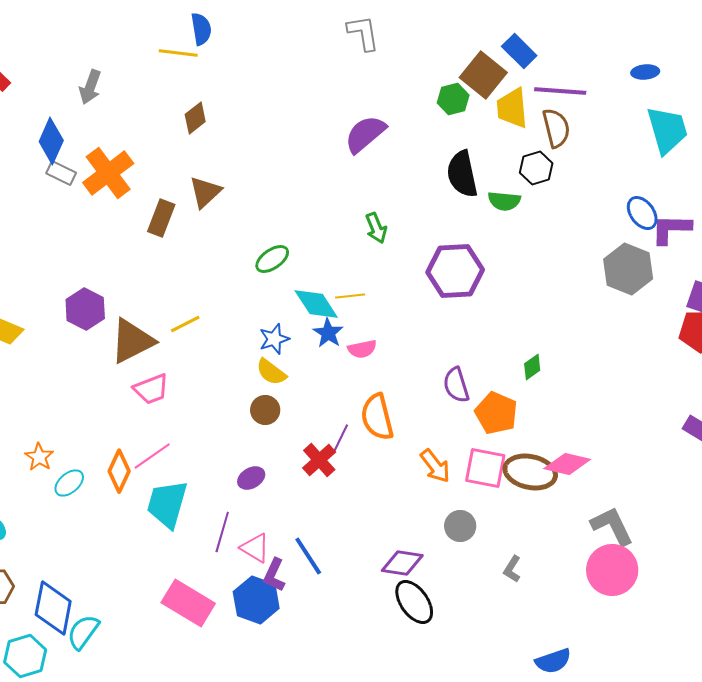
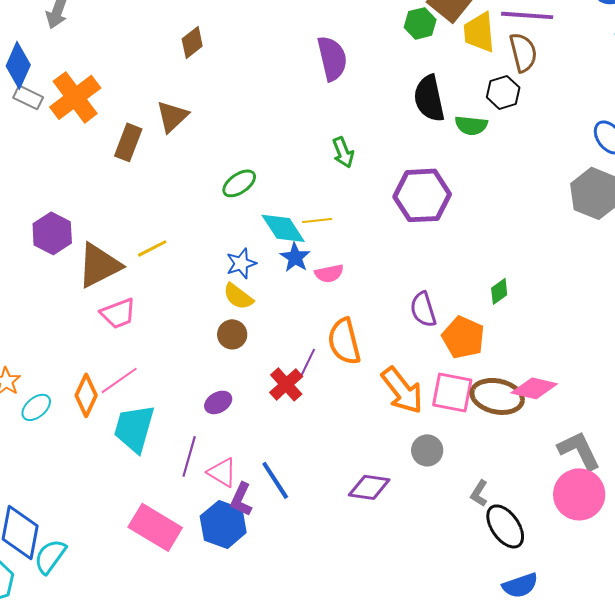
brown diamond: (195, 118) -> (192, 42), moved
purple semicircle: (365, 134) -> (332, 58), turned 117
orange arrow: (435, 466) -> (402, 390), size x1.4
black ellipse: (414, 602) -> (505, 526), moved

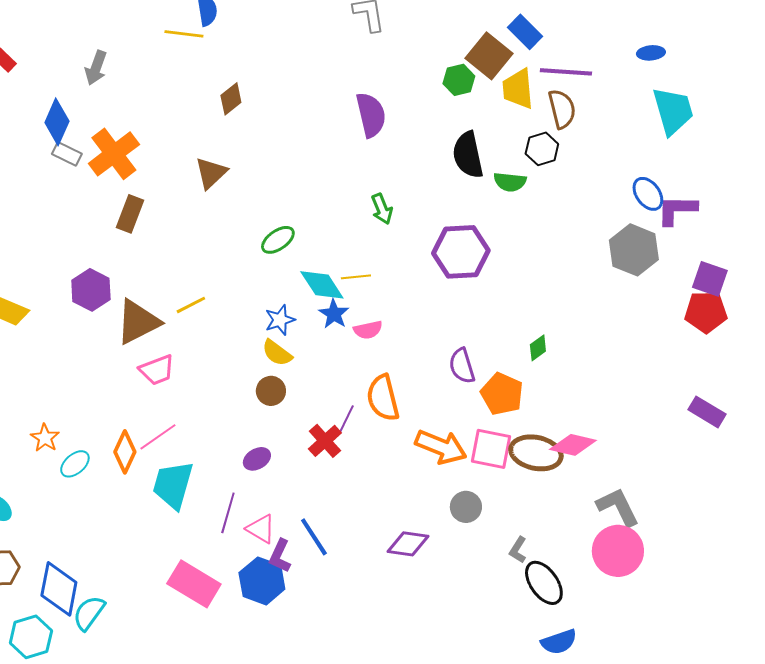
brown rectangle: (128, 142) -> (130, 214), moved
orange arrow: (402, 390) -> (441, 447), turned -30

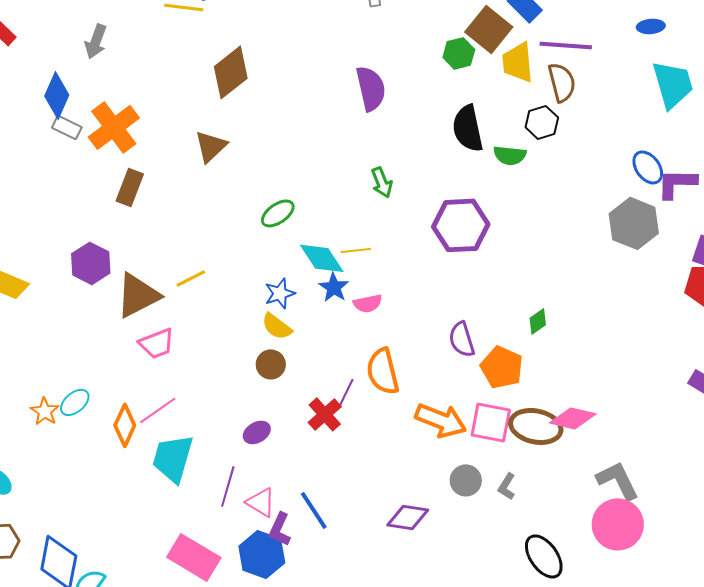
brown diamond: (231, 99) -> (231, 72), size x1.6
cyan ellipse: (75, 464) -> (75, 402), moved
gray L-shape: (518, 550) -> (507, 486), moved

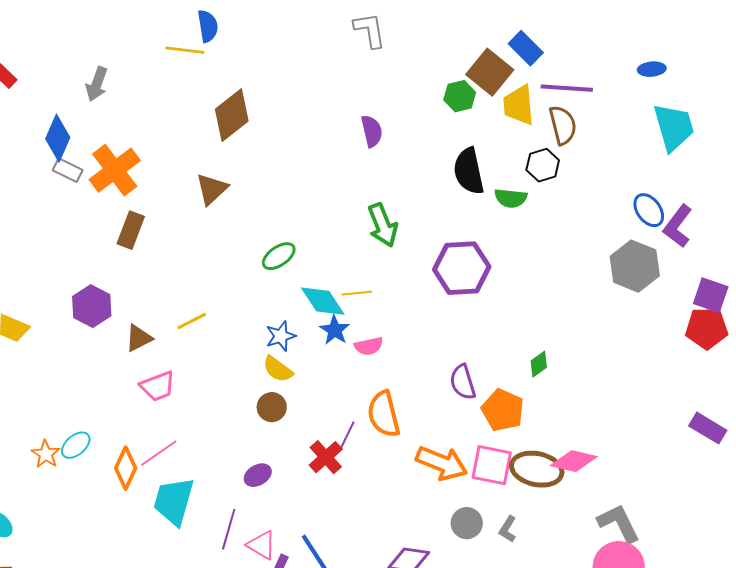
purple semicircle: (371, 88) -> (372, 131), size x0.7
green arrow: (382, 182) -> (383, 225), size x1.4
purple L-shape: (677, 183) -> (678, 226), turned -54
brown triangle: (138, 295) -> (139, 338), size x0.6

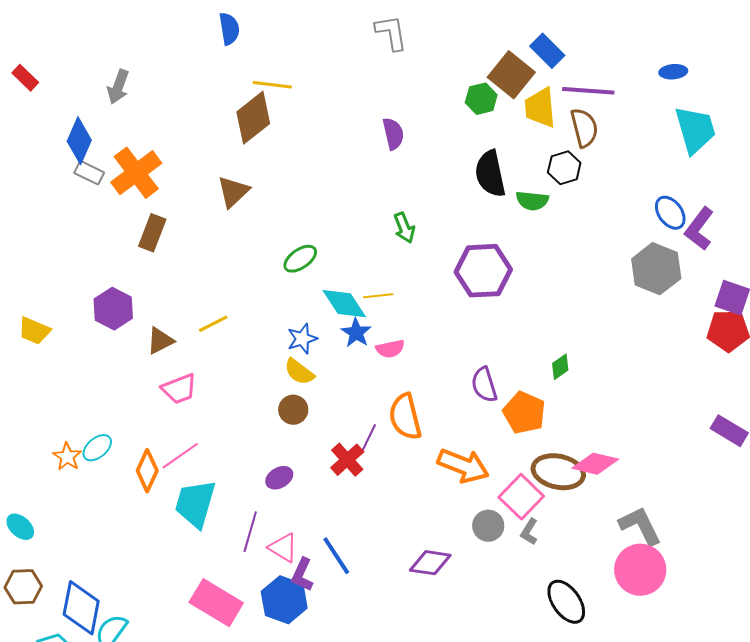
yellow line: (185, 50) -> (272, 85), moved
green arrow: (383, 225) -> (404, 228), size x0.7
pink square: (492, 465) -> (521, 497), moved, turned 33

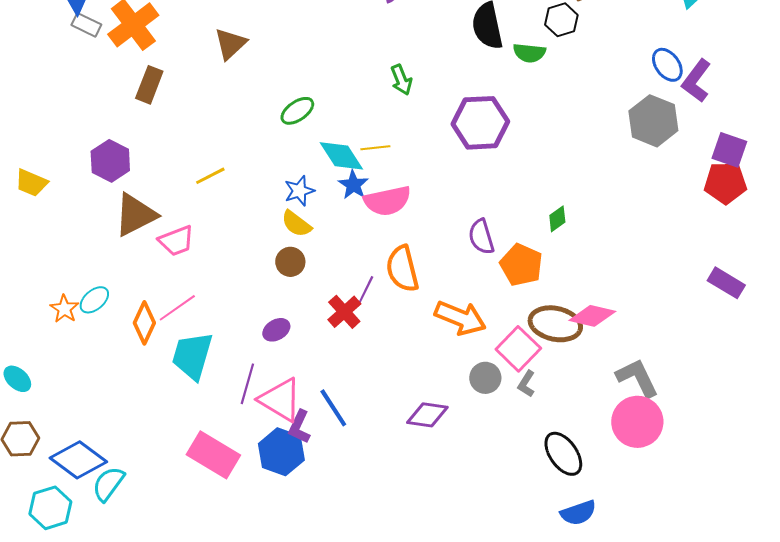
brown triangle: (160, 341) -> (135, 215), moved, size x1.6
pink semicircle: (390, 349) -> (387, 201), size x1.6
pink triangle: (283, 548) -> (280, 400), size x1.5
blue diamond: (81, 608) -> (78, 460), turned -64

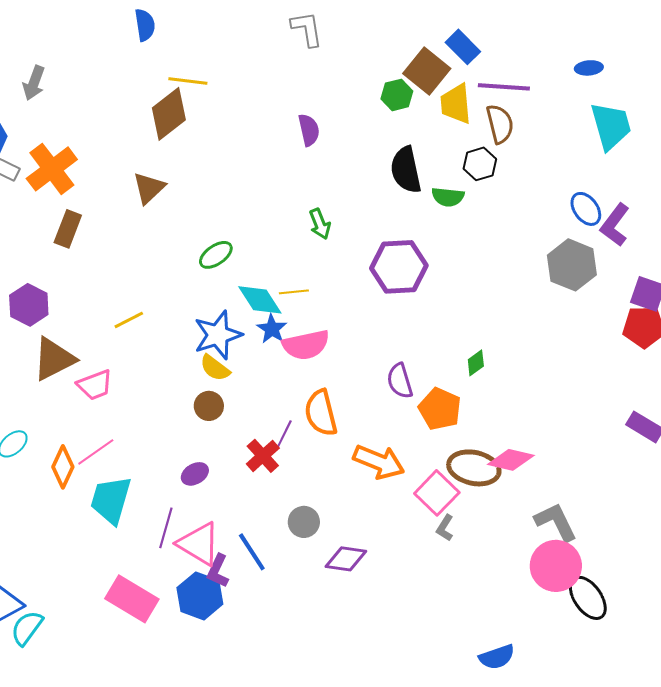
blue star: (299, 191) -> (218, 335), size x1.6
gray circle: (485, 378) -> (304, 522), moved
black ellipse: (563, 454) -> (588, 598), moved

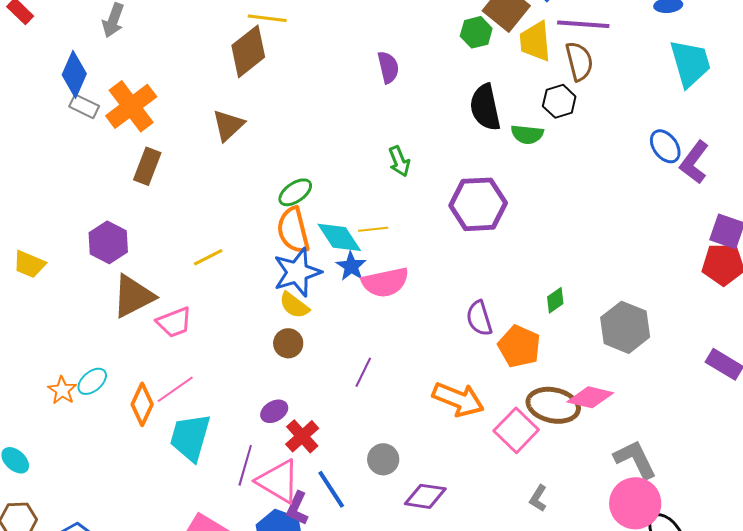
gray hexagon: (572, 265) -> (625, 327), moved
orange semicircle: (321, 413) -> (293, 230), moved
red cross: (263, 456) -> (302, 436), moved
gray L-shape: (445, 528) -> (538, 498), moved

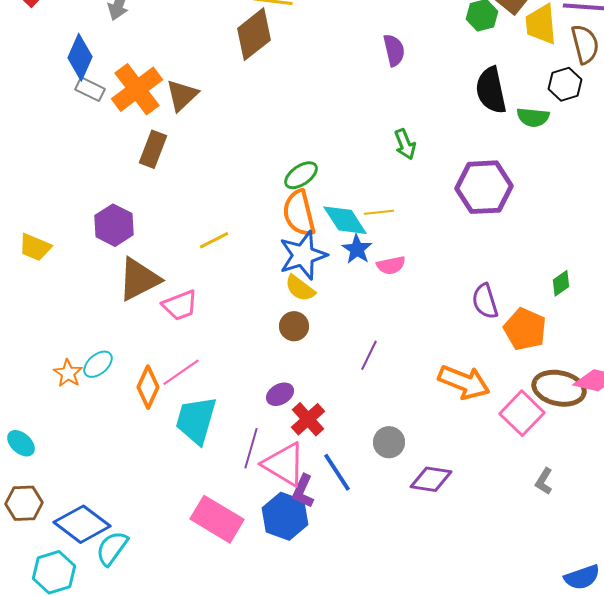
brown triangle: (228, 125) -> (182, 95), moved
pink semicircle: (385, 282) -> (391, 265), size x0.6

